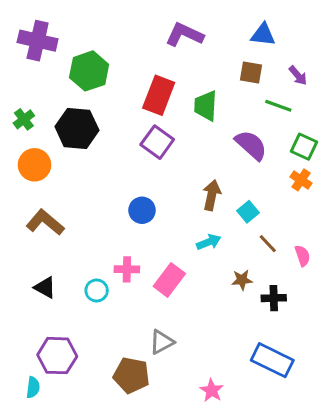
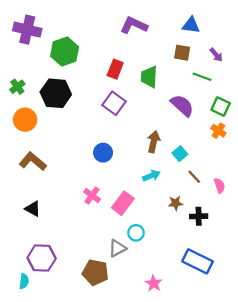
red rectangle: (159, 95) -> (115, 69), size x0.7
pink cross: (127, 269) -> (92, 195), turned 35
cyan circle: (97, 290) -> (136, 233), moved

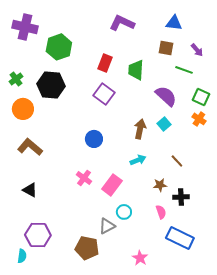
cyan square: (180, 154) -> (164, 124), moved
pink semicircle: (219, 186) -> (161, 212), moved

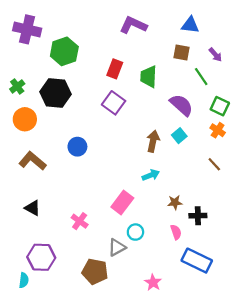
green line: (184, 70) -> (201, 77), turned 36
blue circle: (94, 139) -> (77, 147), moved
brown line: (177, 161) -> (214, 164), moved
pink cross: (84, 178) -> (80, 221), moved

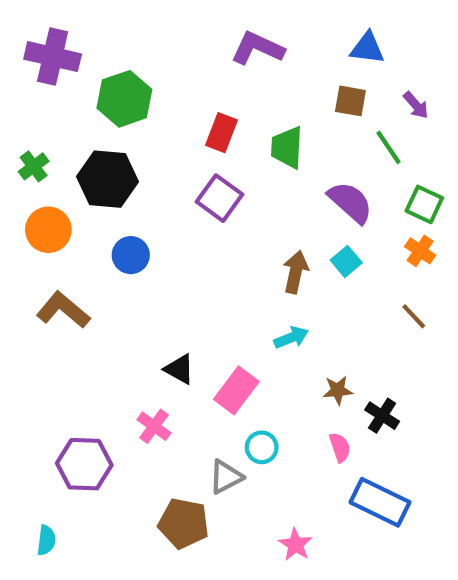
blue circle: (77, 147) -> (131, 255), moved
black triangle: (33, 208) -> (179, 369), moved
black cross: (198, 216) -> (382, 416), turned 35
purple hexagon: (41, 257) -> (84, 464), moved

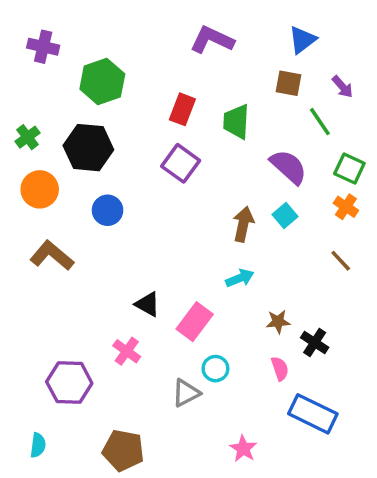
blue triangle: (367, 48) -> (302, 40), turned -44
purple cross: (53, 57) -> (43, 47), size x0.7
brown pentagon: (184, 523) -> (123, 450), moved

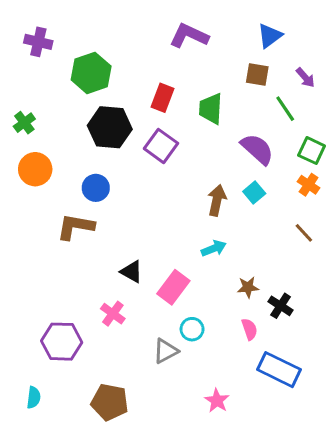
black hexagon: (88, 148) -> (110, 127), moved
brown L-shape: (52, 255) -> (76, 227), moved, turned -30

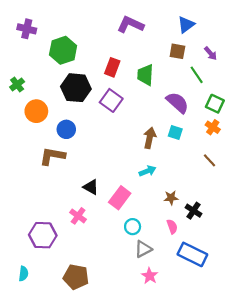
orange circle: (35, 169) -> (36, 111), moved
cyan square: (254, 193) -> (175, 133), turned -32
gray triangle: (166, 351) -> (143, 249), moved

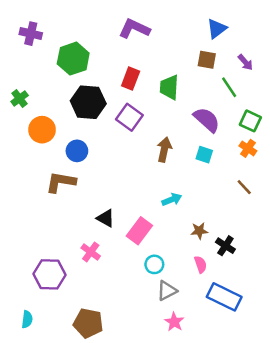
purple L-shape: (130, 25) -> (134, 29), moved
brown arrow: (150, 138) -> (164, 150), moved

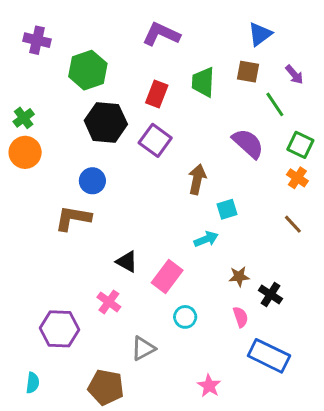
green trapezoid: (169, 87) -> (203, 82), moved
orange circle: (42, 130) -> (25, 152), moved
cyan square: (204, 155) -> (227, 209), moved, turned -35
gray triangle: (167, 291) -> (143, 348), moved

